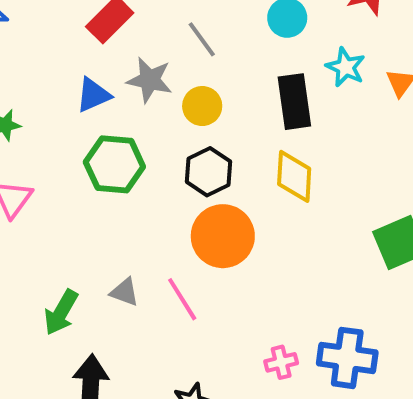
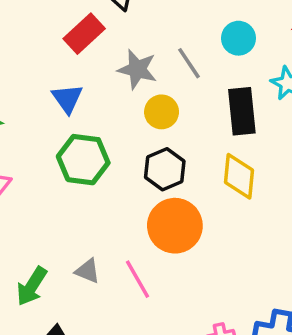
gray line: (202, 39) -> (189, 63), moved
gray star: (150, 80) -> (137, 69), moved
blue triangle: (93, 95) -> (67, 99), turned -44

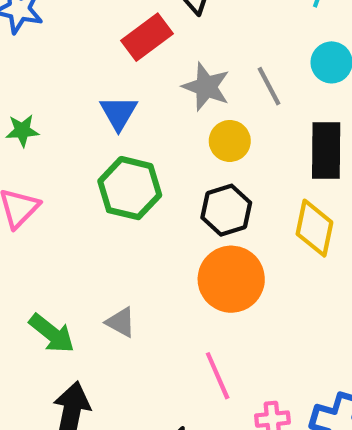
pink line: (137, 279) -> (218, 376), moved
green arrow: (32, 286) -> (52, 333), turned -90

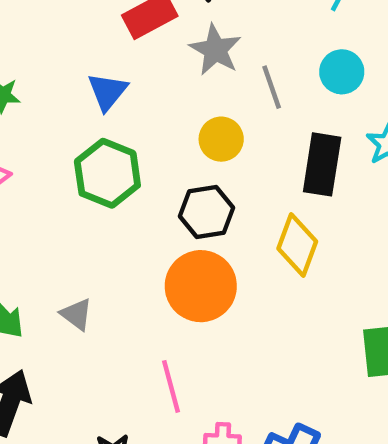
gray star: (206, 87) -> (215, 50), moved

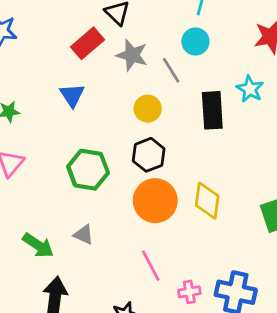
cyan circle: (342, 72) -> (195, 41), moved
green hexagon: (107, 173) -> (88, 170), moved
yellow diamond: (297, 245) -> (207, 201), moved

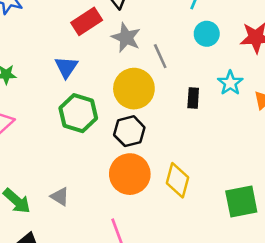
cyan circle: (195, 41) -> (207, 34), moved
yellow circle: (148, 109) -> (134, 89), size x1.6
black rectangle: (212, 110) -> (193, 98), size x0.6
green hexagon: (88, 170) -> (78, 113), moved

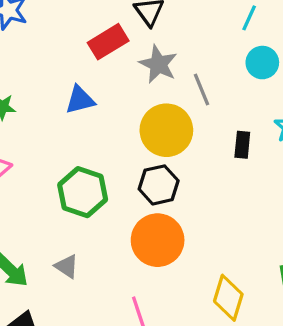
blue triangle: (66, 67) -> (80, 100), turned 40
green hexagon: (78, 113) -> (83, 192), moved
yellow diamond: (177, 180) -> (228, 298), moved

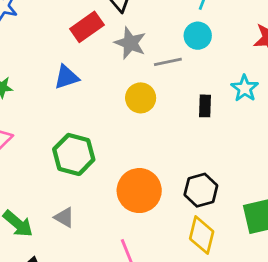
cyan circle: (262, 63) -> (198, 36), moved
gray line: (201, 89) -> (168, 62), turned -76
yellow circle: (166, 130) -> (141, 98), size x0.7
black hexagon: (159, 185) -> (201, 190), moved

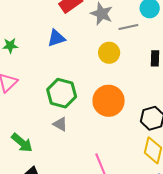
orange circle: (139, 191) -> (109, 101), moved
gray triangle: (64, 217) -> (60, 124), moved

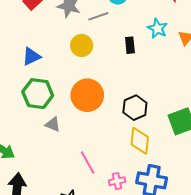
blue triangle: (56, 38) -> (31, 56), moved
gray triangle: (60, 124) -> (53, 124), moved

